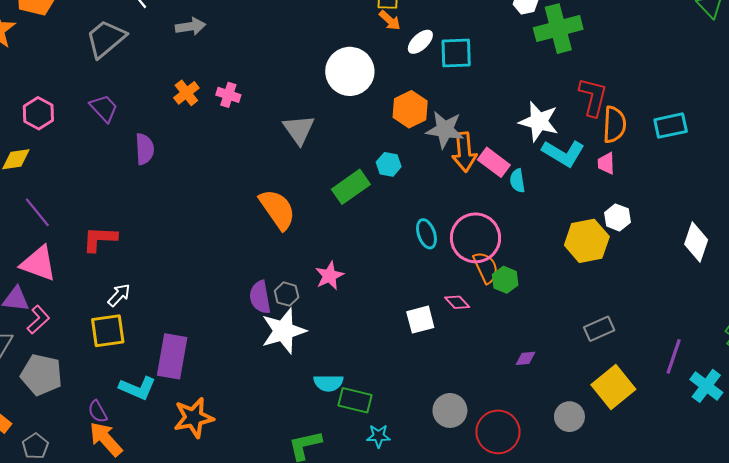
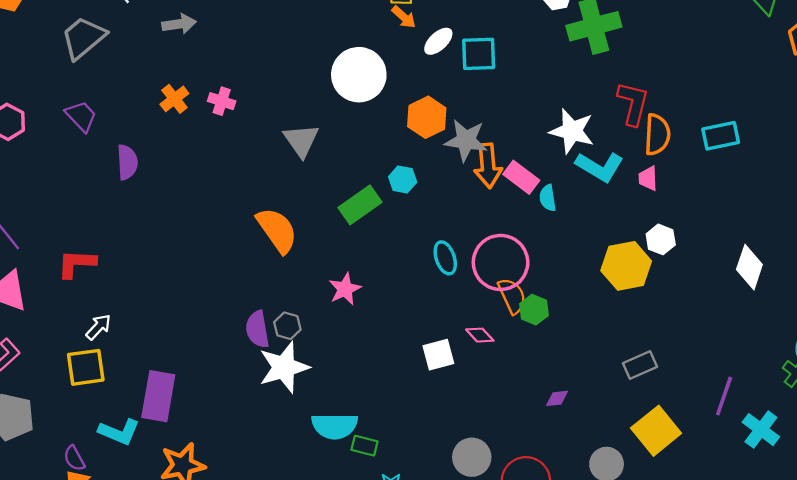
pink star: (329, 276) -> (345, 289), moved
cyan semicircle: (328, 383) -> (335, 426), size x1.4
green rectangle: (355, 400) -> (365, 446), size x0.7

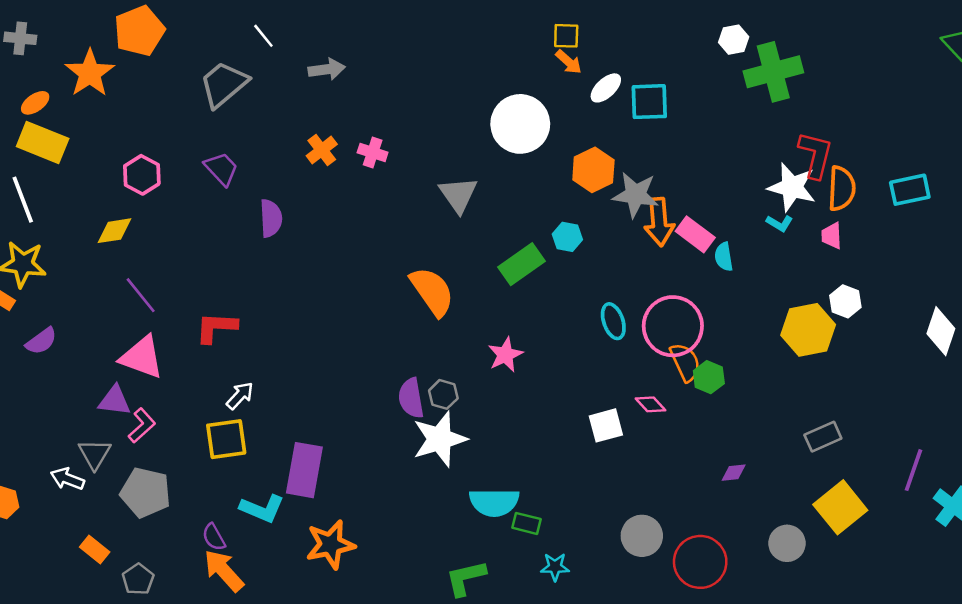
white star: (572, 131) -> (792, 187), moved
cyan L-shape: (600, 167) -> (780, 223), size x0.5

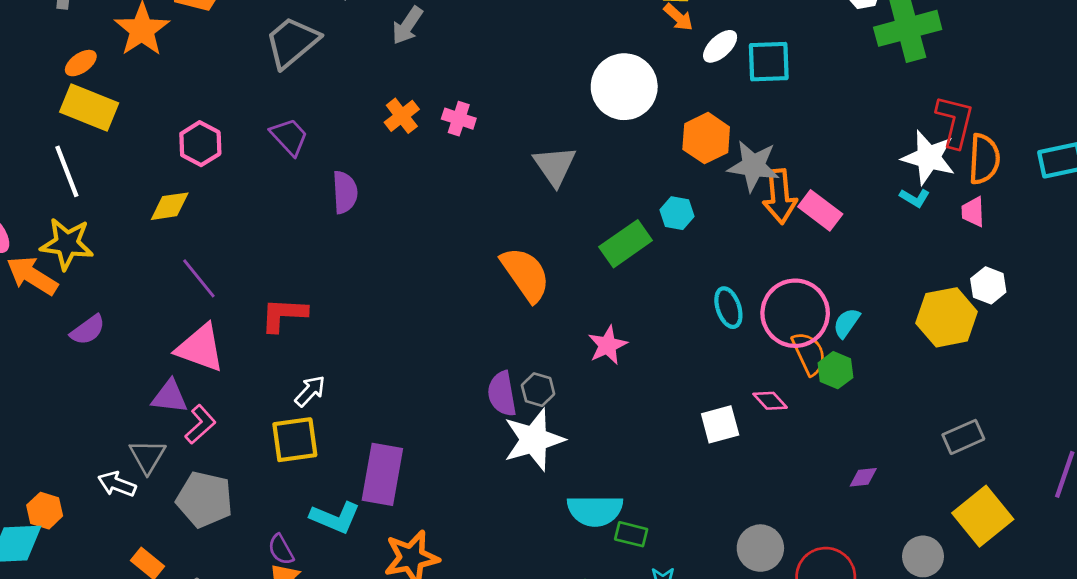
gray arrow: (327, 69) -> (407, 26), turned 132
cyan semicircle: (724, 257) -> (847, 323), moved, turned 44

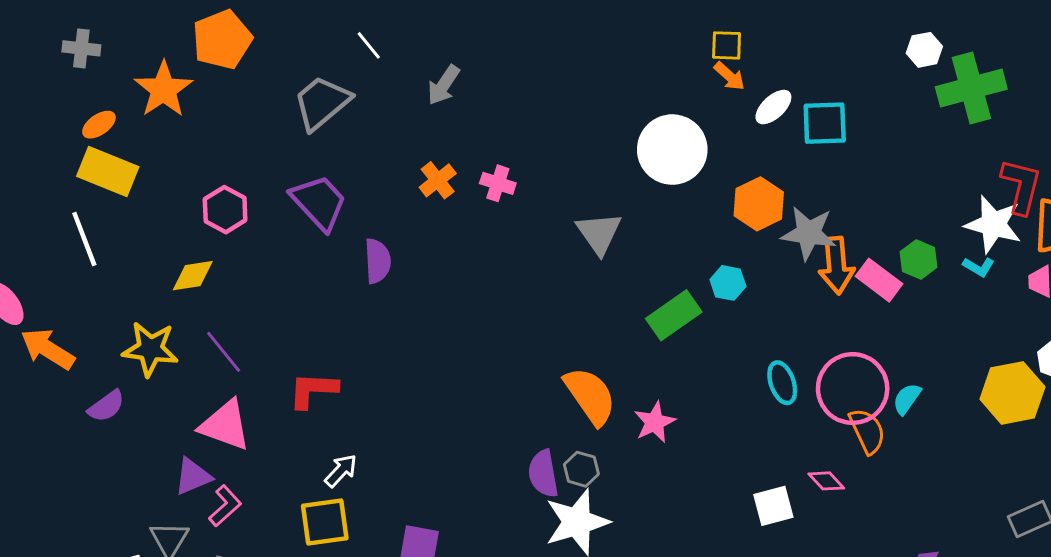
purple trapezoid: (289, 137) -> (319, 202), size x1.4
yellow star: (67, 244) -> (150, 349), moved
orange semicircle: (526, 274) -> (590, 396), moved
green hexagon: (835, 370) -> (919, 260), moved
purple triangle: (170, 397) -> (193, 477), turned -30

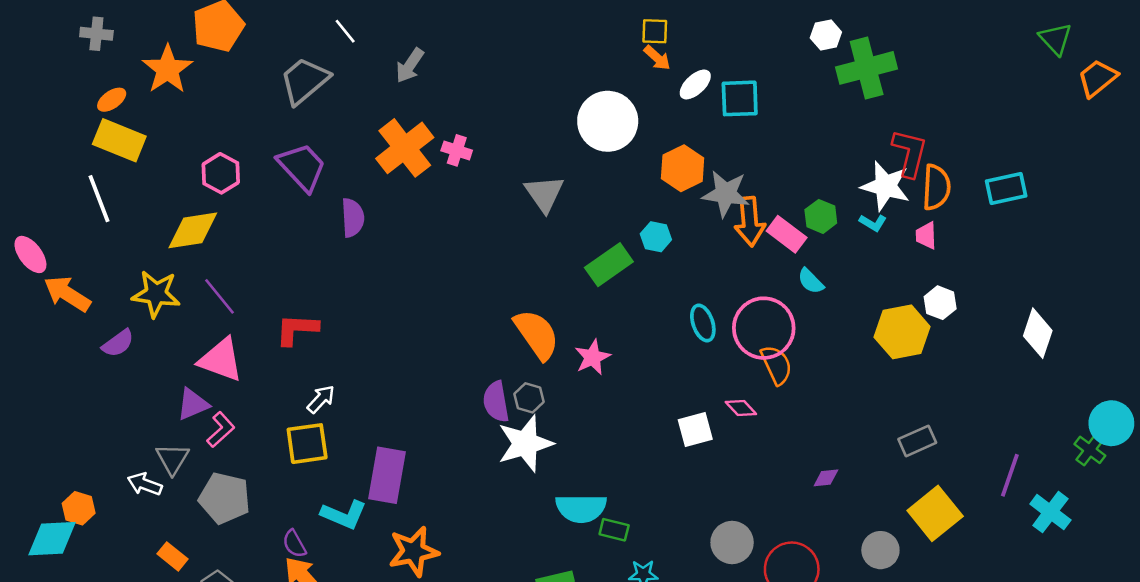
orange cross: (438, 180) -> (405, 148), size x1.8
yellow diamond: (193, 276) -> (193, 230), size x1.4
cyan semicircle: (907, 399) -> (811, 281), moved, turned -80

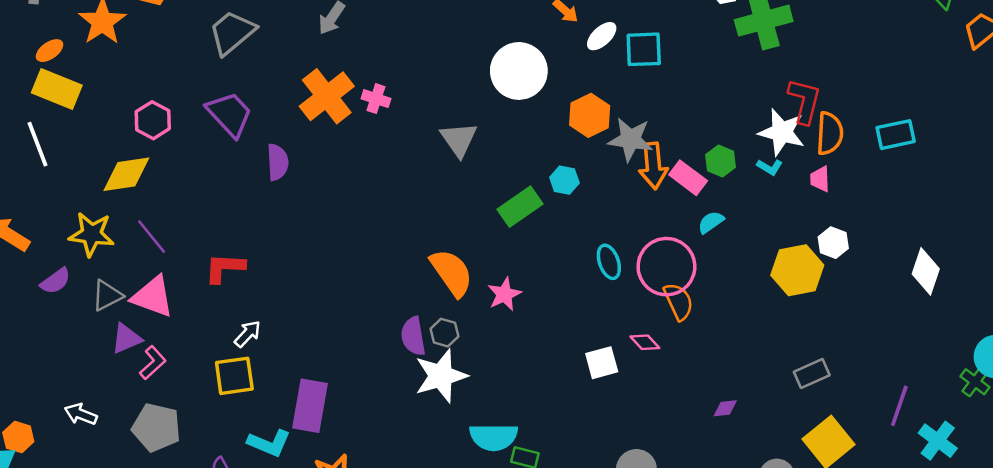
cyan semicircle: (811, 281) -> (711, 222), turned 100
gray triangle: (173, 459) -> (107, 295), moved, turned 32

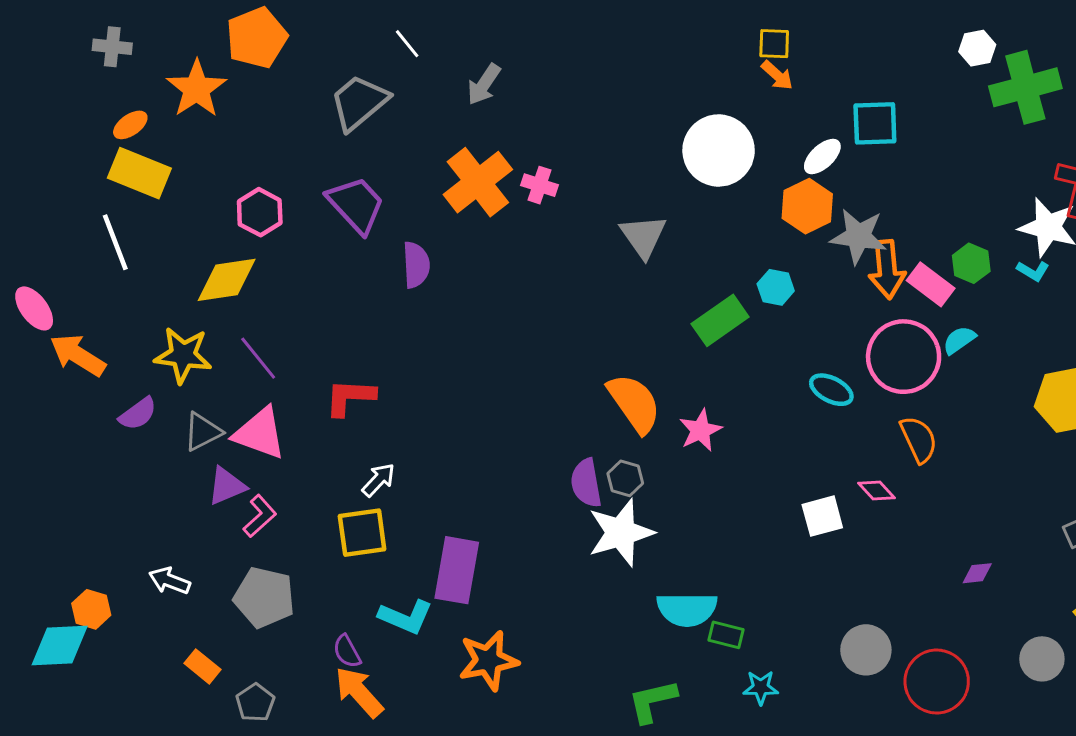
white ellipse: (602, 36) -> (822, 157), moved
cyan ellipse: (609, 262) -> (831, 390), turned -44
pink circle: (666, 267) -> (904, 357), moved

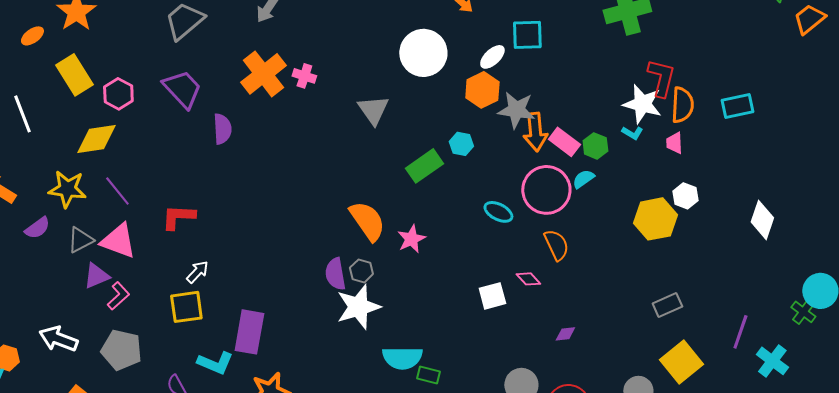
yellow rectangle: (139, 173) -> (74, 75), moved, turned 36
green hexagon: (971, 263) -> (595, 146), moved
purple diamond: (977, 573) -> (565, 334), moved
white arrow: (169, 581) -> (58, 339), size x1.4

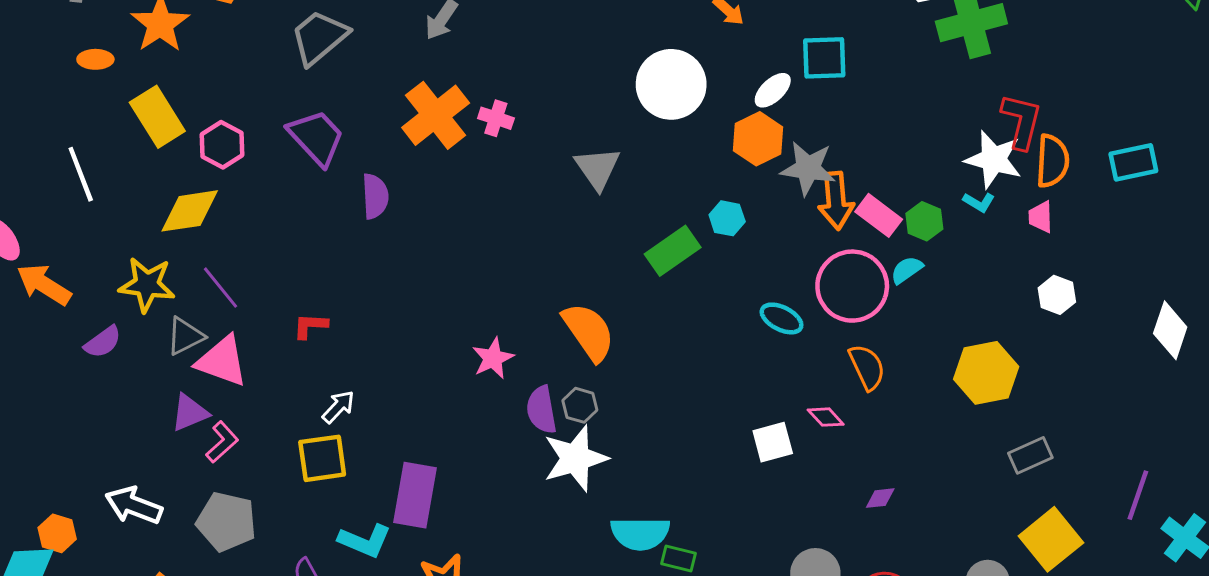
orange ellipse: (32, 36) -> (95, 59), turned 35
red L-shape: (178, 217) -> (310, 326), size x0.7
yellow hexagon: (655, 219) -> (986, 373), moved
pink star: (411, 239) -> (493, 358), moved
gray triangle: (80, 240) -> (185, 336), moved

